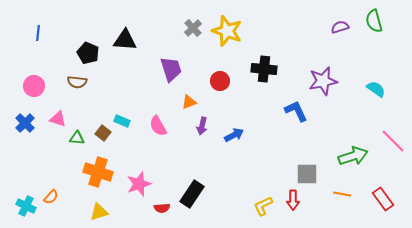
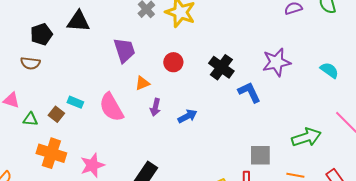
black pentagon: (88, 53) -> (41, 34), turned 30
black cross: (264, 69) -> (221, 67), moved, turned 30
pink semicircle: (158, 126) -> (111, 107), size x1.4

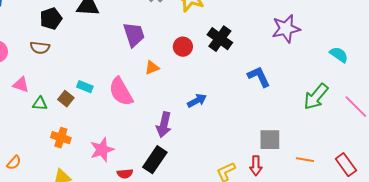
purple star: (276, 62) -> (286, 29), moved
black cross: (221, 67) -> (220, 39), moved
purple arrow: (155, 107) -> (164, 125), moved, size x1.4
green arrow: (306, 137) -> (316, 97), moved, turned 148
orange cross: (51, 153) -> (61, 138), size x0.7

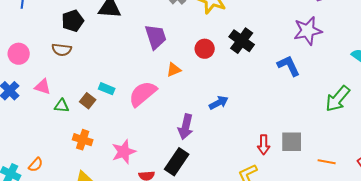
blue L-shape: (259, 77) -> (289, 66), moved
pink semicircle: (121, 92) -> (143, 94), turned 80
red arrow: (256, 166) -> (264, 145), moved

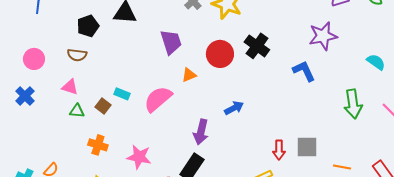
red circle: (205, 49) -> (220, 54), size x1.4
pink triangle: (43, 87) -> (70, 87), moved
green arrow: (338, 99) -> (353, 104), turned -48
pink star: (124, 152) -> (139, 157), turned 30

